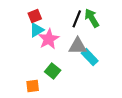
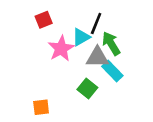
green arrow: (92, 18) -> (111, 43), moved
cyan triangle: (37, 30) -> (81, 37), moved
green square: (53, 71) -> (87, 89), moved

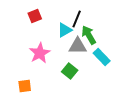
pink star: (61, 48) -> (40, 53), moved
cyan rectangle: (112, 71) -> (102, 57), moved
orange square: (41, 107) -> (25, 86), moved

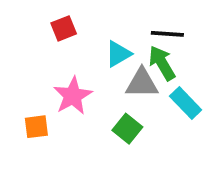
black line: (77, 19) -> (167, 34), moved, turned 72
orange square: (25, 86) -> (36, 127), moved

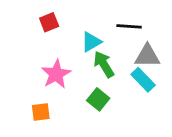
green arrow: (162, 63) -> (104, 64), moved
gray triangle: (142, 83) -> (147, 56), moved
orange square: (36, 127) -> (41, 112), moved

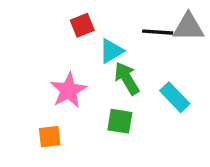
red square: (49, 22) -> (82, 25), moved
gray triangle: (147, 56) -> (188, 27), moved
green square: (98, 99) -> (120, 121), turned -30

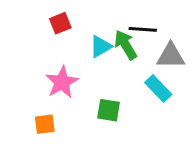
red square: (82, 25) -> (60, 23), moved
gray triangle: (188, 27) -> (171, 56), moved
green arrow: (127, 78) -> (126, 45), moved

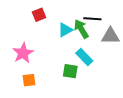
pink star: (62, 82) -> (23, 53), moved
cyan rectangle: (158, 88) -> (84, 57), moved

